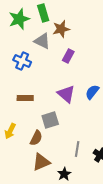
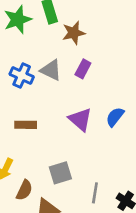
gray triangle: (42, 41) -> (51, 70), moved
gray square: (50, 120) -> (60, 173), moved
brown semicircle: (36, 138) -> (24, 190), moved

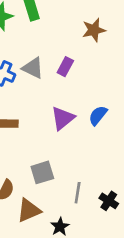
brown star: (74, 33) -> (94, 30), moved
purple triangle: (80, 120) -> (63, 118), turned 40

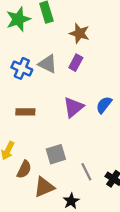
brown star: (94, 30) -> (79, 33), moved, turned 30
gray line: (78, 193) -> (86, 172), turned -36

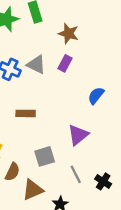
blue semicircle: (104, 105) -> (96, 96), moved
purple triangle: (73, 107) -> (78, 135), moved
brown rectangle: (25, 112) -> (26, 113), moved

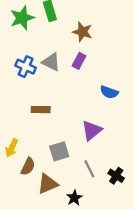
blue semicircle: (96, 96) -> (109, 92), turned -108

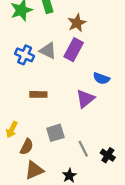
brown star: (82, 32) -> (77, 23), turned 30
purple rectangle: (79, 61) -> (74, 50), size x1.5
purple triangle: (92, 130) -> (85, 99), moved
brown triangle: (48, 184) -> (34, 170), moved

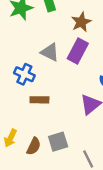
blue cross: (25, 55) -> (24, 74), moved
brown semicircle: (27, 147) -> (34, 146), moved

